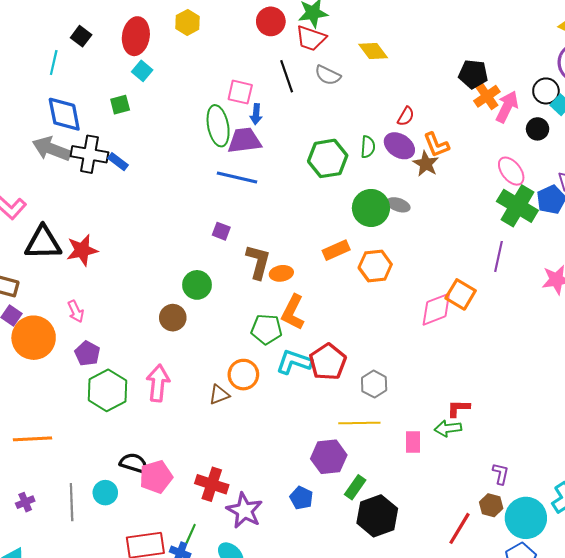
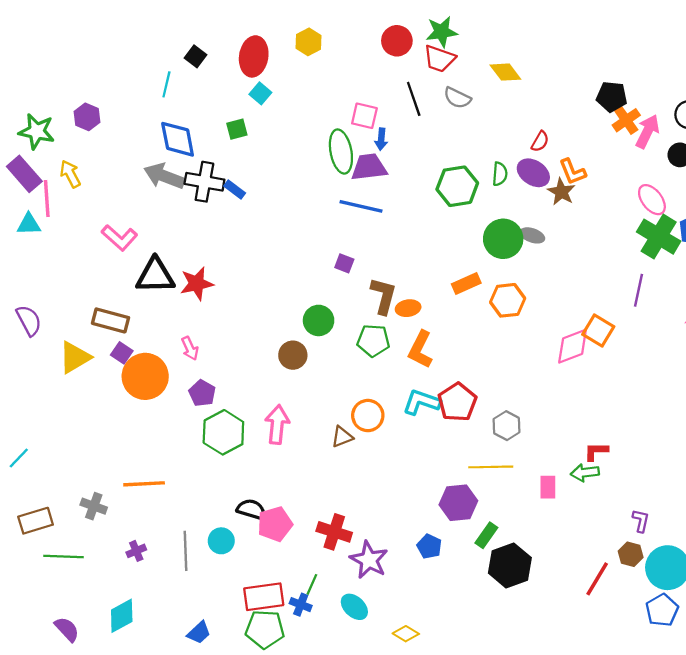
green pentagon: (267, 329) -> (373, 341), moved

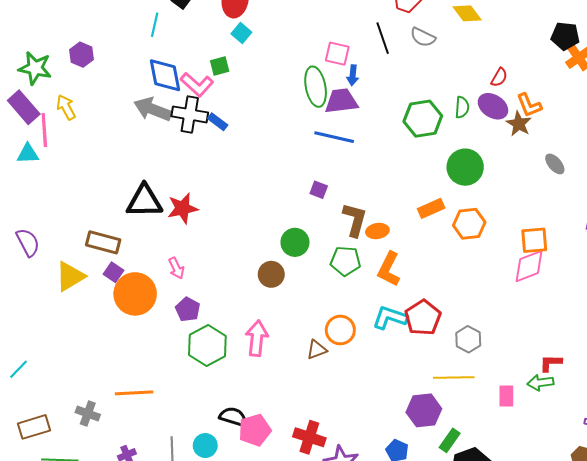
gray ellipse: (532, 235) -> (555, 164), moved, turned 30
pink L-shape: (119, 238) -> (197, 85), moved
orange square: (598, 331) -> (534, 240), moved, turned -36

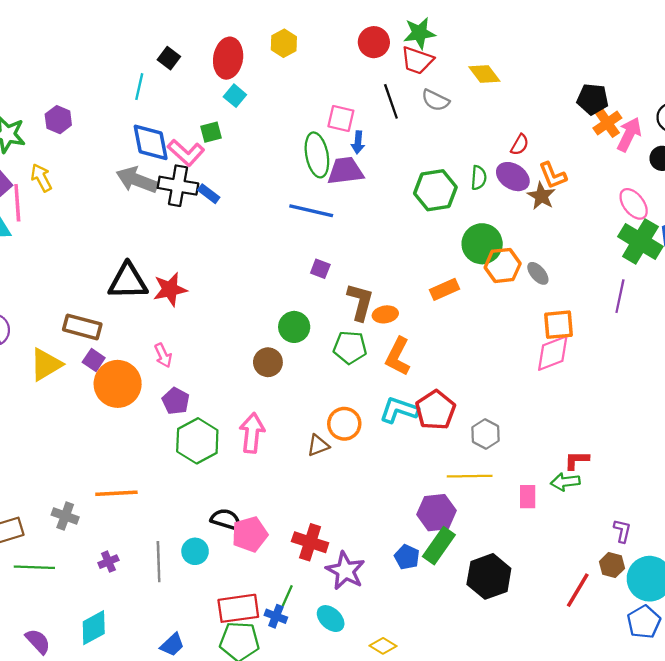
blue line: (334, 137) -> (311, 211), moved
gray ellipse: (555, 164) -> (538, 273), moved
orange hexagon: (469, 224) -> (503, 265), moved
green rectangle: (450, 440) -> (439, 546), moved, size x1.4

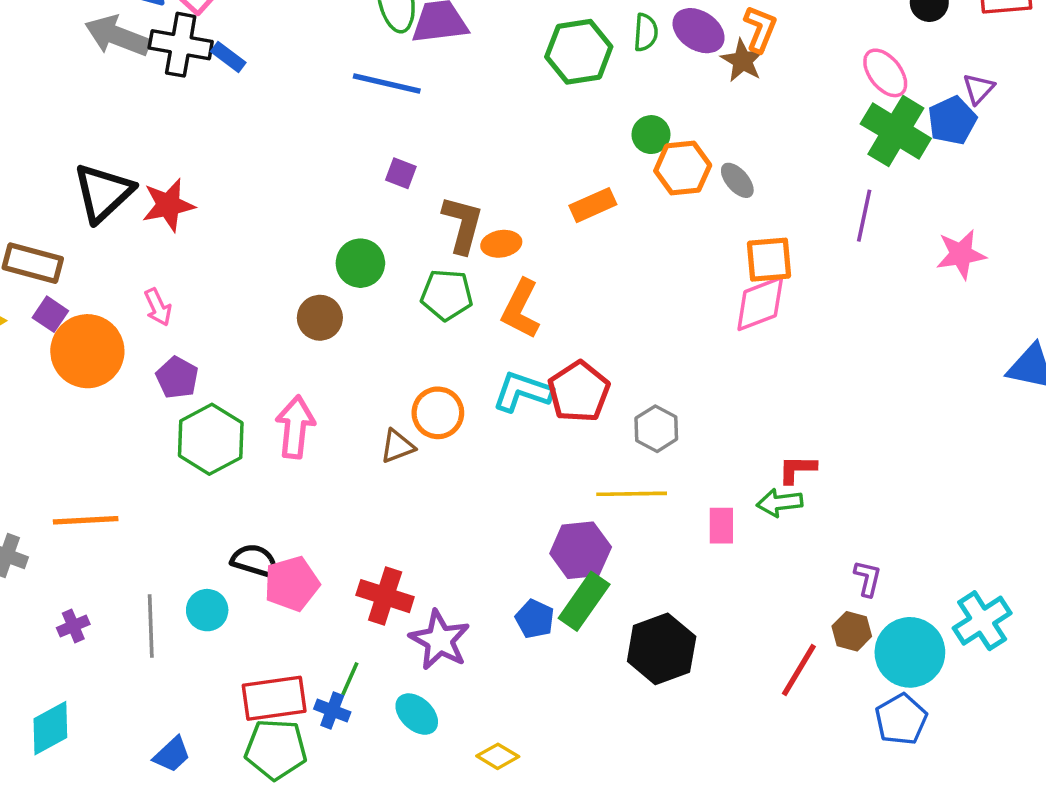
orange L-shape: (553, 175) -> (760, 29), turned -136
green circle: (482, 244) -> (651, 135), size x0.6
black triangle: (128, 281) -> (103, 193), turned -42

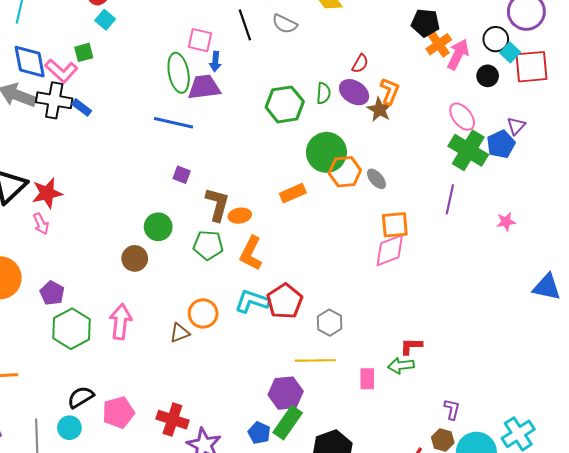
green circle: (651, 135) -> (326, 152), size x1.8
pink star: (961, 254) -> (506, 222), size x0.7
pink arrow: (158, 307) -> (41, 224), moved
black semicircle: (255, 561) -> (81, 397), moved, turned -48

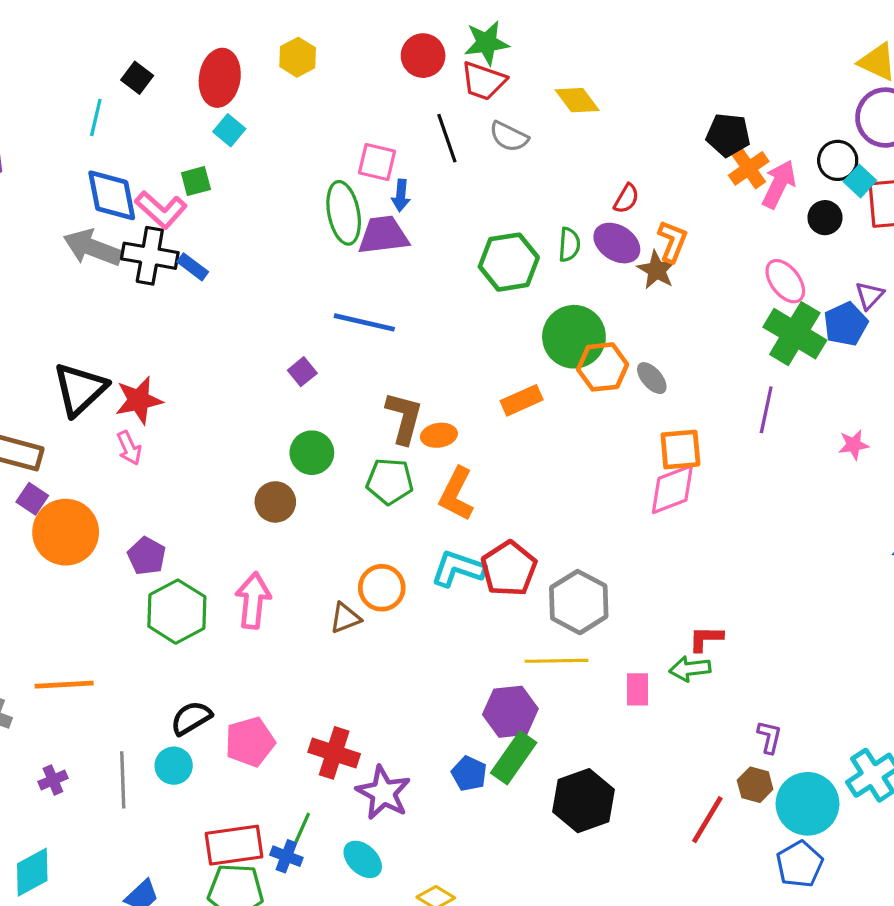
blue line: (173, 123) -> (364, 322), moved
purple square: (182, 175) -> (302, 372), moved, turned 30
gray hexagon: (330, 323) -> (579, 602), size x1.5

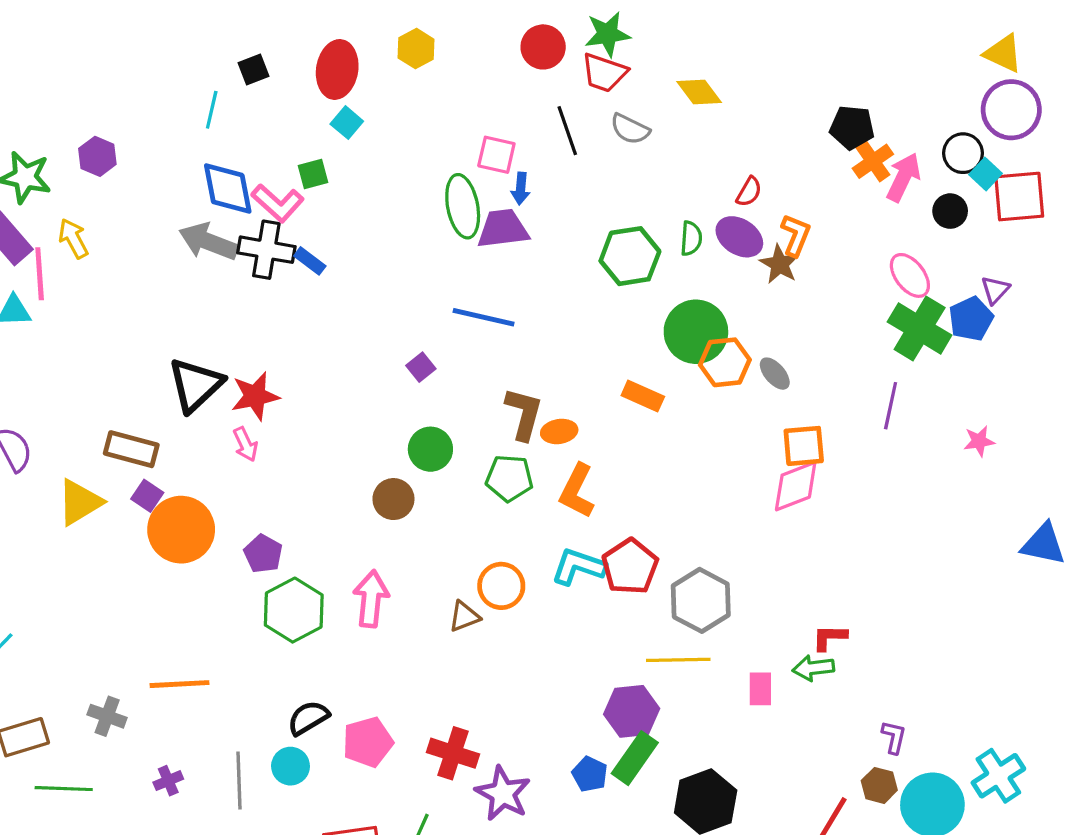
black square: (137, 78) -> (254, 69), turned 32
orange rectangle: (522, 400) -> (643, 396), turned 48

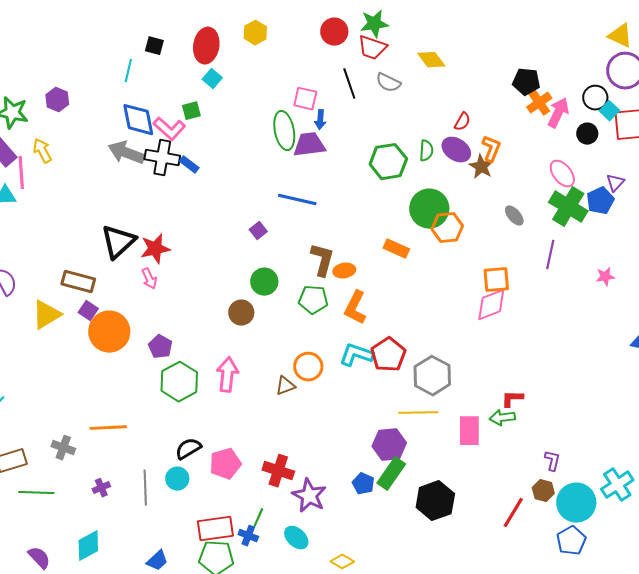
black square: (254, 69) -> (154, 46), turned 36
gray ellipse: (775, 374) -> (514, 216), moved
pink rectangle: (760, 689) -> (469, 431), size x1.4

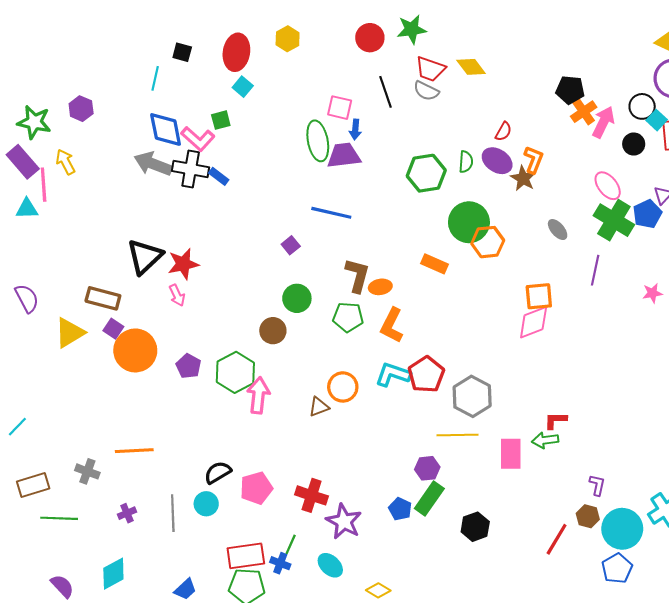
red trapezoid: (372, 48) -> (430, 69), moved
green hexagon: (179, 382) -> (235, 372), moved
purple hexagon: (389, 445) -> (427, 468), size x0.7
black hexagon: (435, 501) -> (475, 527), size x0.7

